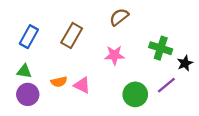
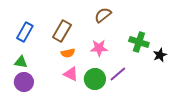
orange semicircle: (59, 82) -> (68, 53), moved
purple line: (166, 85) -> (118, 74), moved
green circle: (135, 94) -> (95, 79), moved

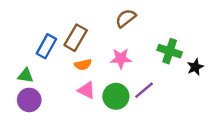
blue rectangle: (25, 32) -> (46, 46), moved

